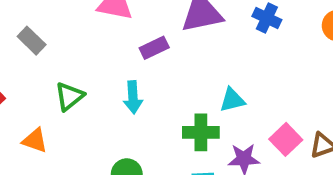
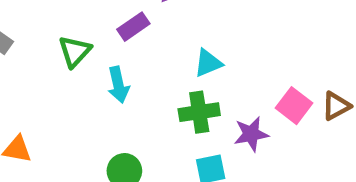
green triangle: (69, 96) -> (75, 51), moved
cyan triangle: (232, 100) -> (208, 63), moved

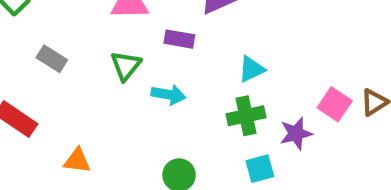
purple rectangle: (133, 27) -> (179, 39), turned 48
cyan arrow: (118, 85) -> (168, 95), turned -64

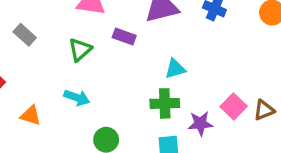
cyan arrow: (168, 95) -> (77, 98), moved

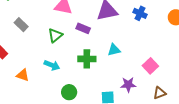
green cross: (165, 103) -> (87, 59), moved
pink square: (234, 106) -> (150, 66), moved
brown triangle: (264, 110) -> (160, 93), moved

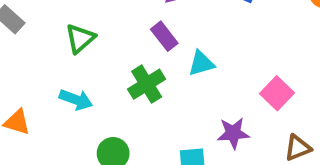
purple rectangle: (83, 28) -> (164, 36), moved, turned 32
green cross: (87, 59) -> (147, 84), turned -30

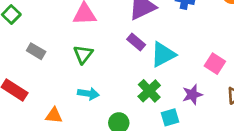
cyan triangle: (201, 63) -> (163, 54), size x1.5
green cross: (147, 84) -> (149, 91), moved

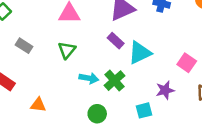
green cross: (149, 91) -> (115, 81), moved
cyan arrow: (88, 94) -> (89, 78), moved

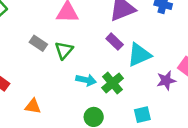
gray rectangle: (24, 46) -> (38, 43), moved
purple star: (165, 90) -> (166, 80), moved

